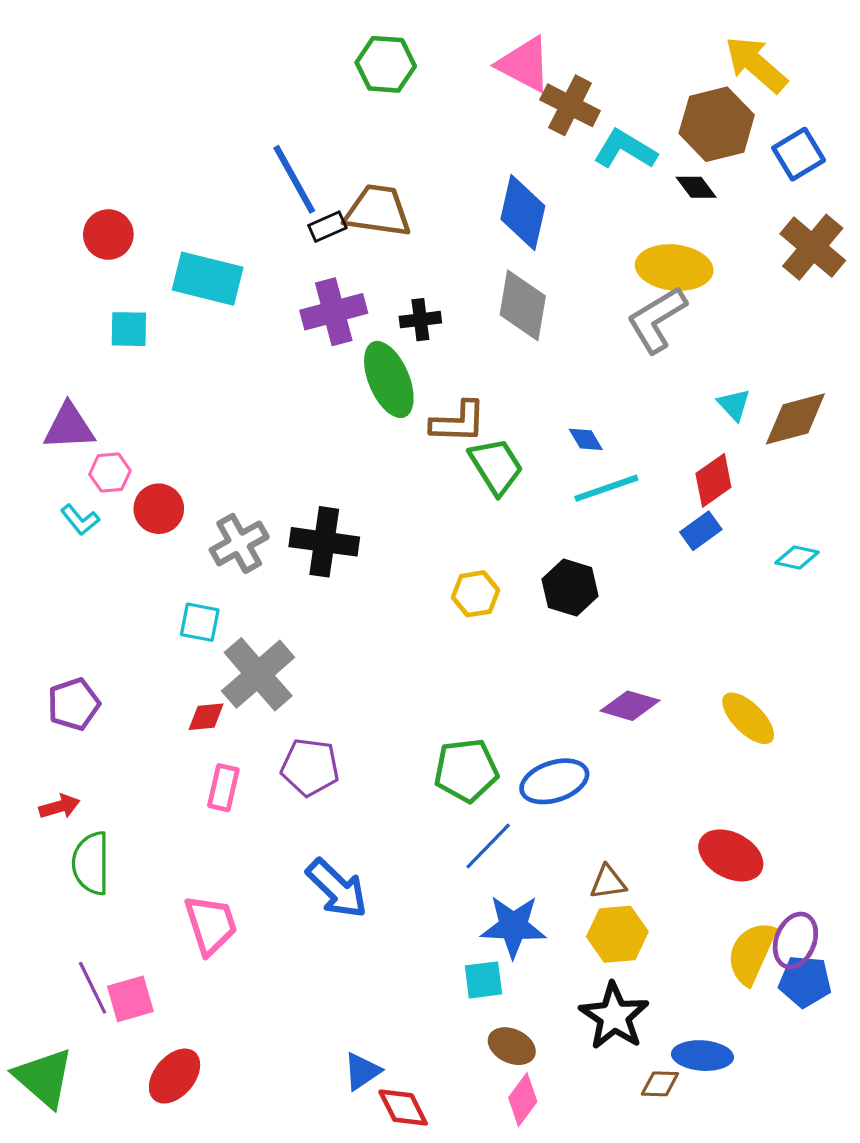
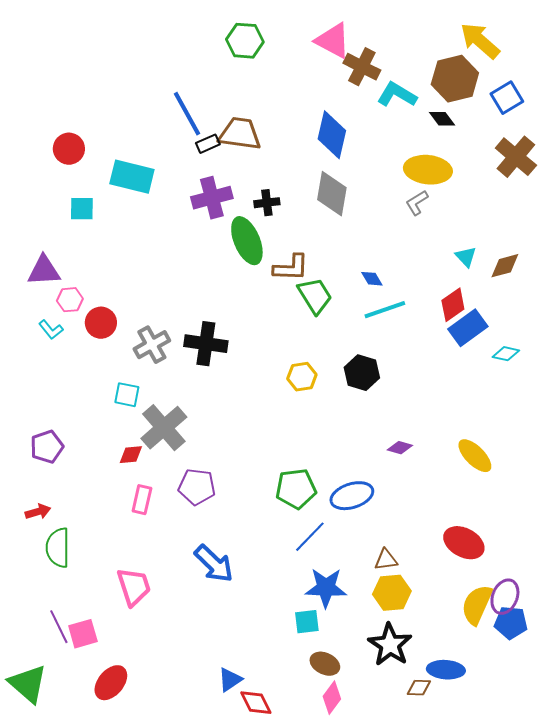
gray L-shape: (657, 320) -> (417, 203), size x0.6
brown diamond: (795, 419) -> (505, 266), size x0.7
blue rectangle: (701, 531) -> (468, 328), moved, size x1.5
purple diamond: (630, 706) -> (400, 448), size x0.7

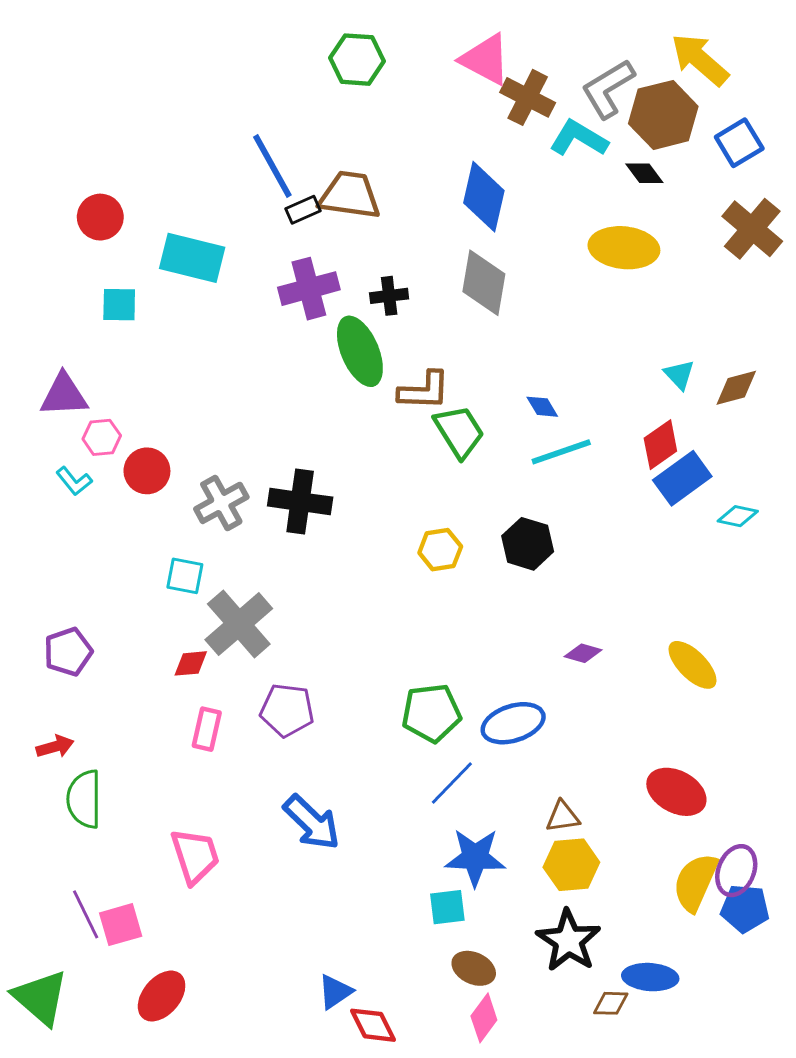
gray L-shape: (417, 203) -> (608, 89), moved, size x1.6

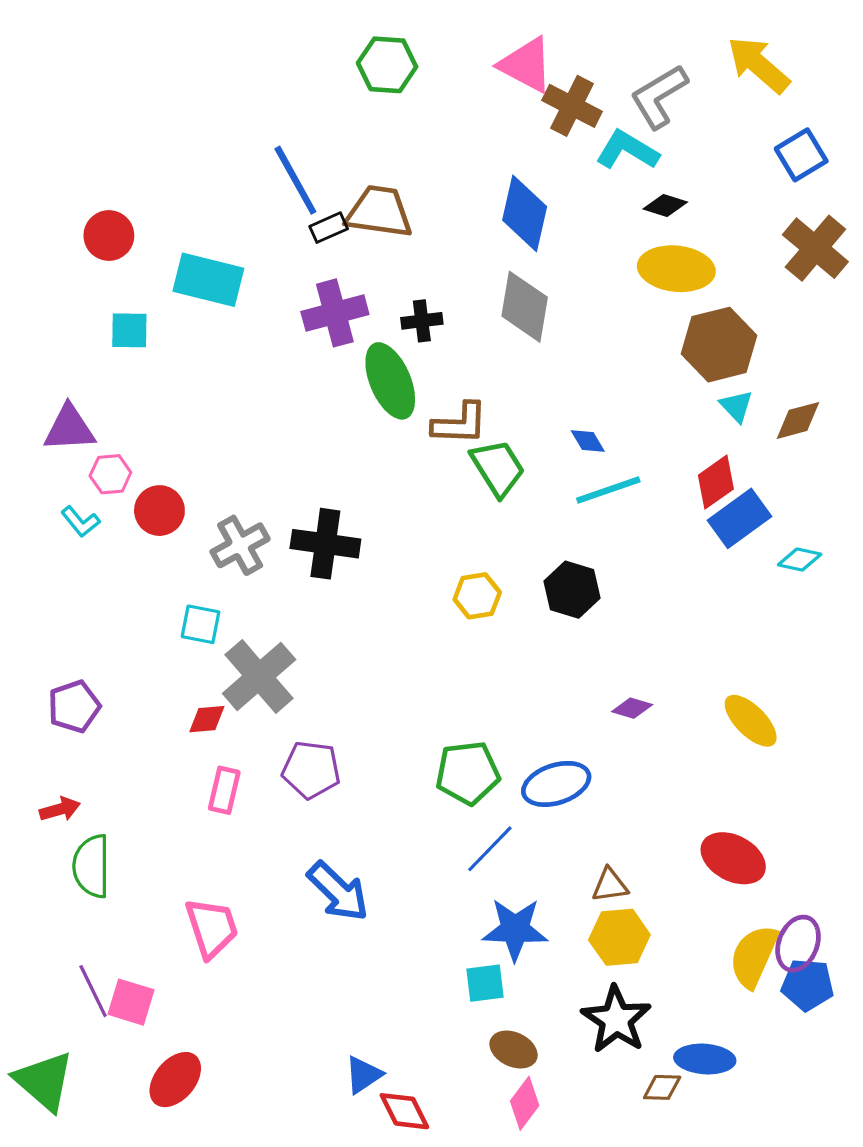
brown hexagon: (663, 115) -> (719, 345), moved
black diamond: (644, 173) -> (665, 205), moved, turned -36
pink square: (121, 925) -> (131, 1002), turned 33

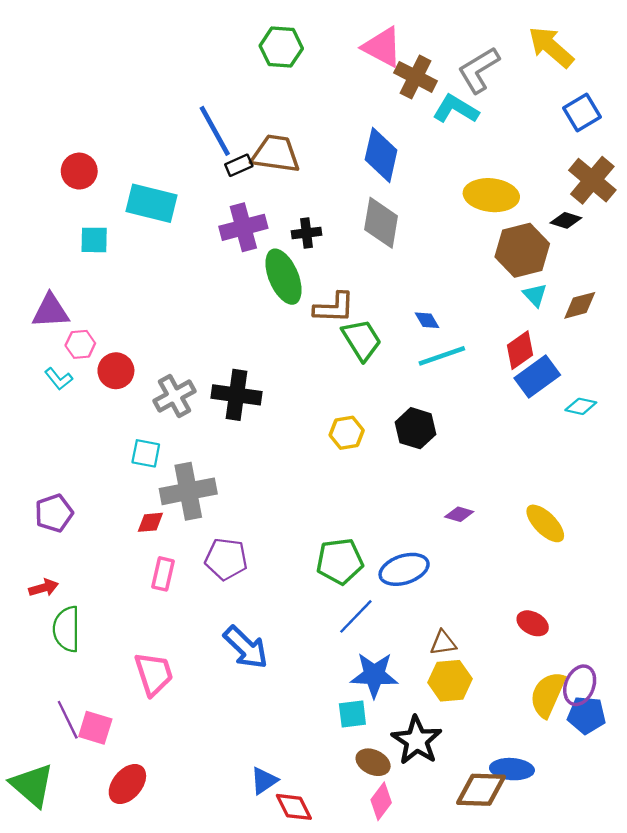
black diamond: (665, 205) -> (566, 220), moved
gray cross: (259, 676) -> (188, 491), turned 30
red ellipse: (733, 858) -> (533, 623), size x0.7
black star: (616, 1019) -> (417, 740), moved
brown diamond: (662, 1087) -> (481, 790), size x1.8

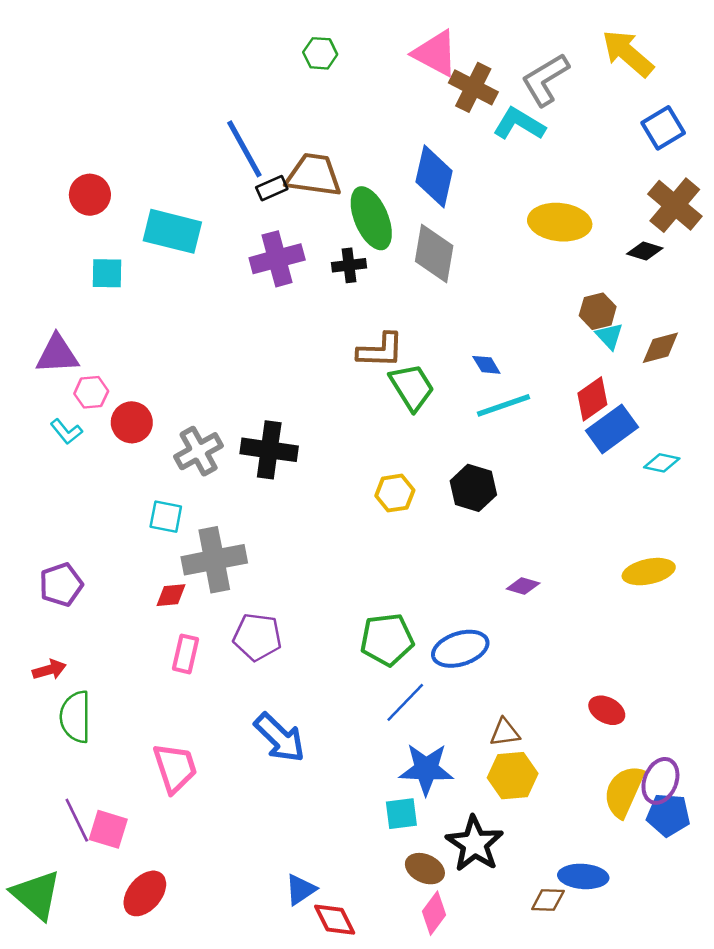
green hexagon: (281, 47) -> (320, 53), size x0.7
brown hexagon: (522, 250) -> (598, 311), moved, size x0.6
green ellipse: (284, 277) -> (371, 218), moved
yellow ellipse: (545, 523) -> (649, 572), moved, turned -57
brown diamond: (481, 790) -> (548, 900), size x0.6

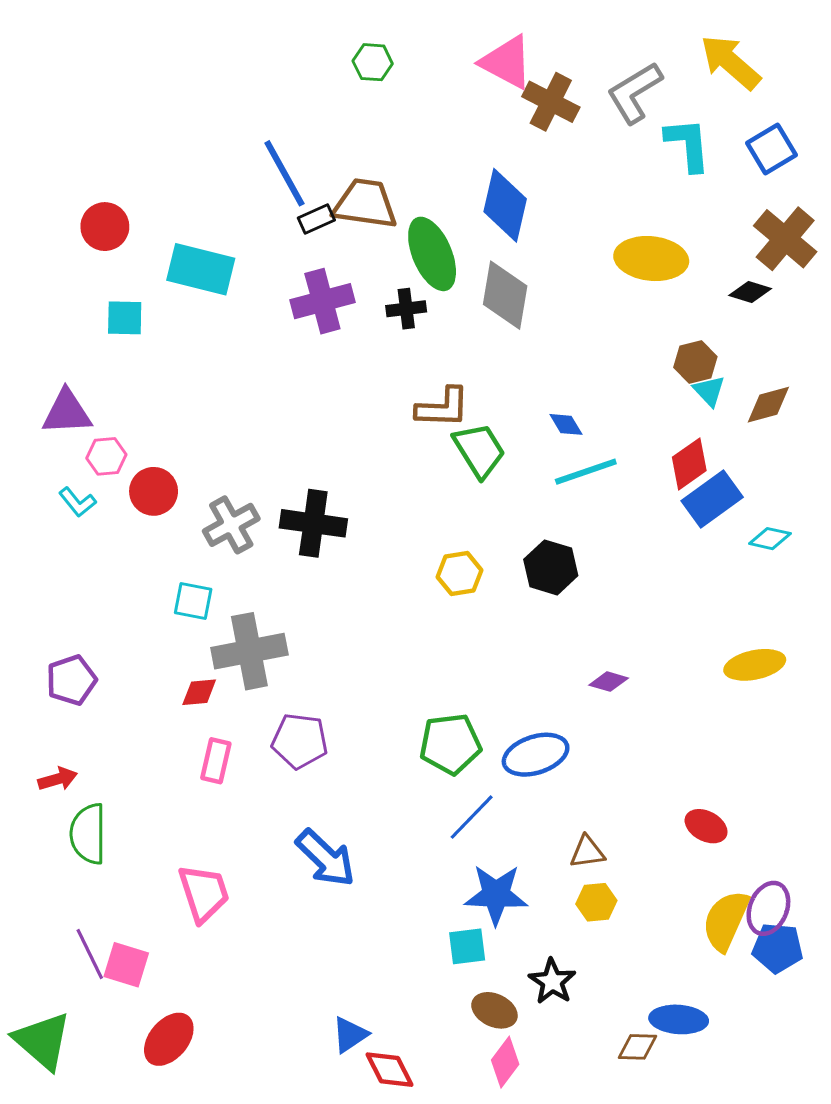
cyan L-shape: (519, 124) -> (688, 144), moved, turned 54
yellow hexagon: (513, 776) -> (596, 902), size x0.7
black star: (475, 844) -> (552, 981), size x0.7

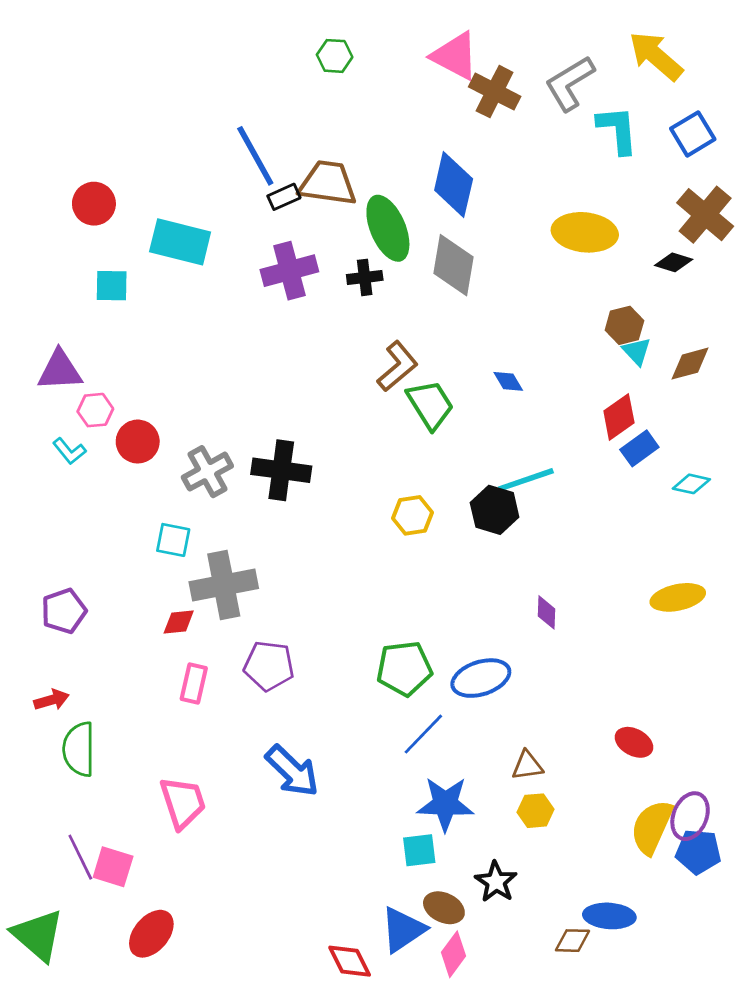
brown L-shape: (443, 408) -> (397, 366), turned -42
cyan line: (586, 472) -> (526, 480), moved
blue rectangle: (712, 499) -> (639, 448), size x0.7
purple diamond: (609, 682) -> (546, 612), turned 76
blue triangle: (350, 1035) -> (403, 930), moved, size x1.4

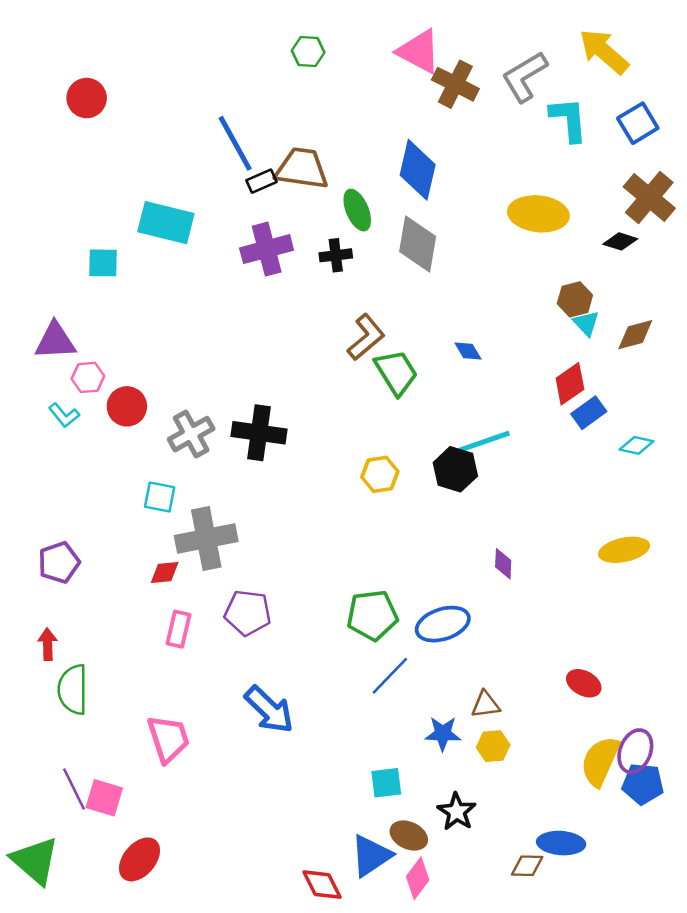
red circle: (94, 204) -> (87, 98), moved
green ellipse: (388, 228) -> (357, 210), size x0.7
red arrow: (52, 700) -> (48, 644), turned -76
blue star: (445, 804) -> (443, 734), moved, size x0.7

